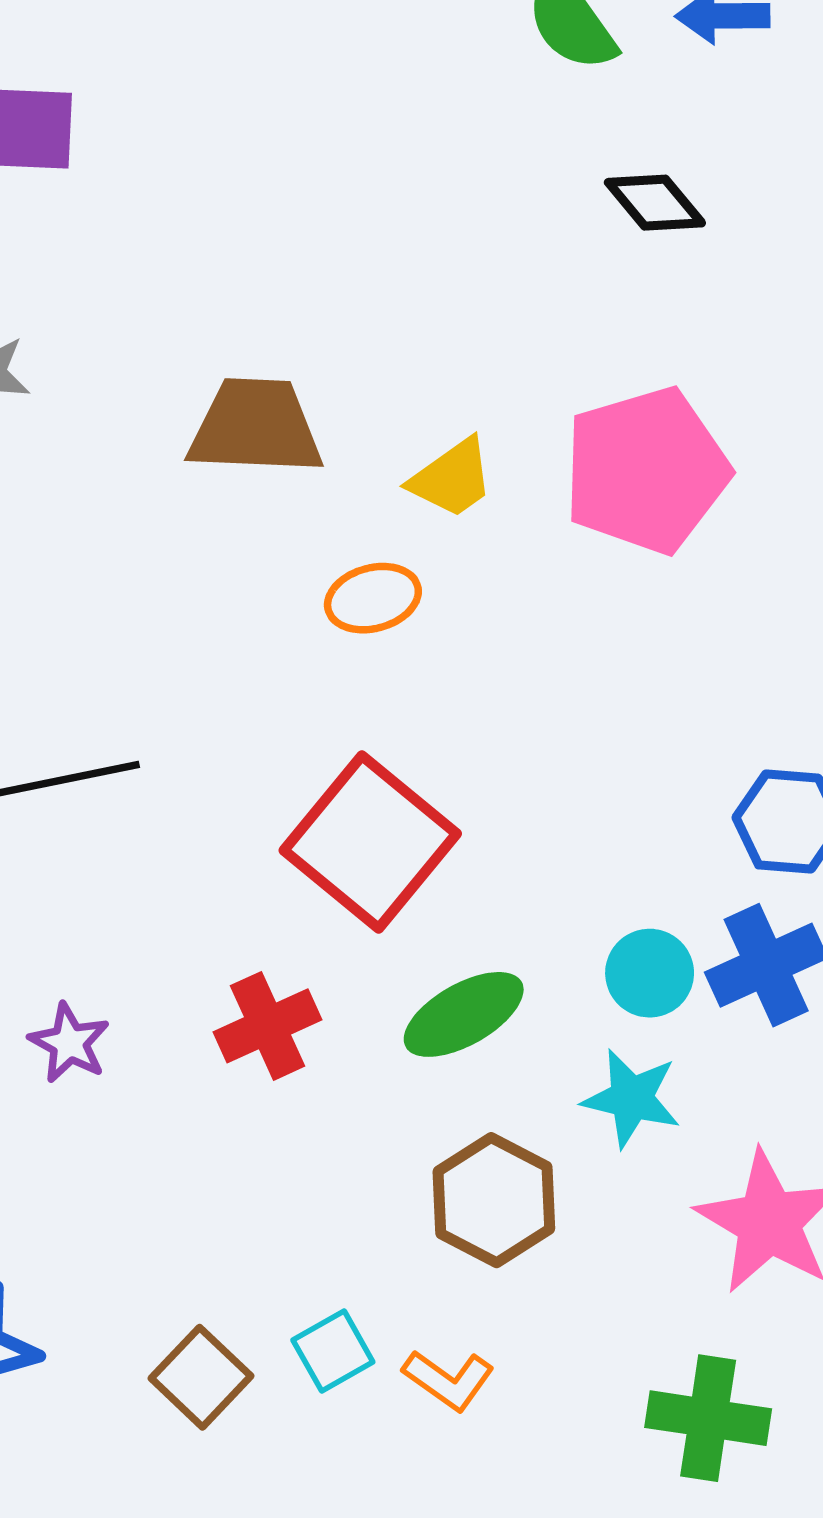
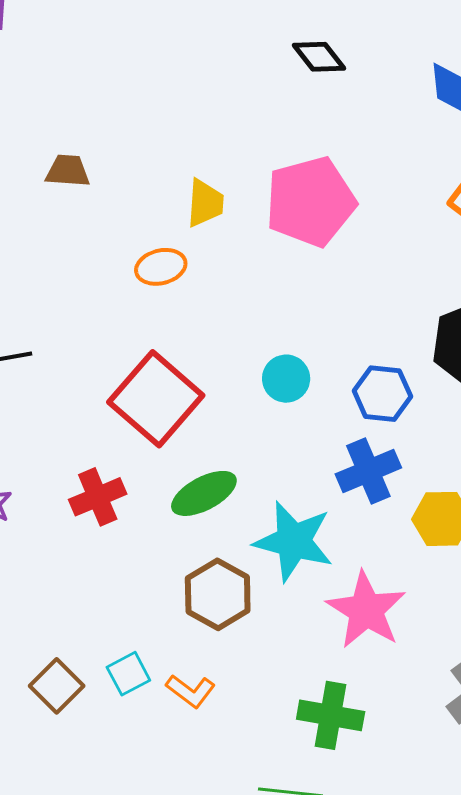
brown trapezoid: (255, 427) -> (68, 171), moved, size x0.6
yellow trapezoid: (452, 478) -> (205, 203), turned -52
cyan circle: (650, 973) -> (286, 379), moved
cyan star: (632, 1098) -> (294, 541), size x1.5

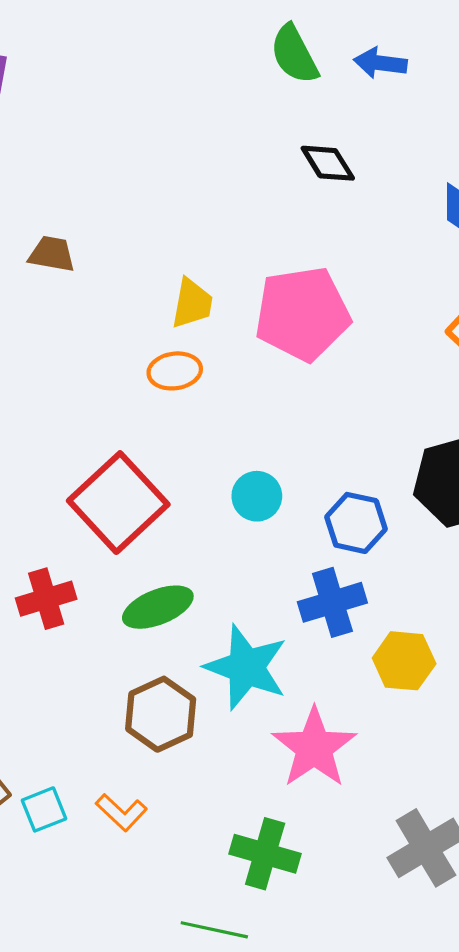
orange ellipse: (161, 267) -> (175, 371), moved
cyan square: (128, 674) -> (44, 809), moved

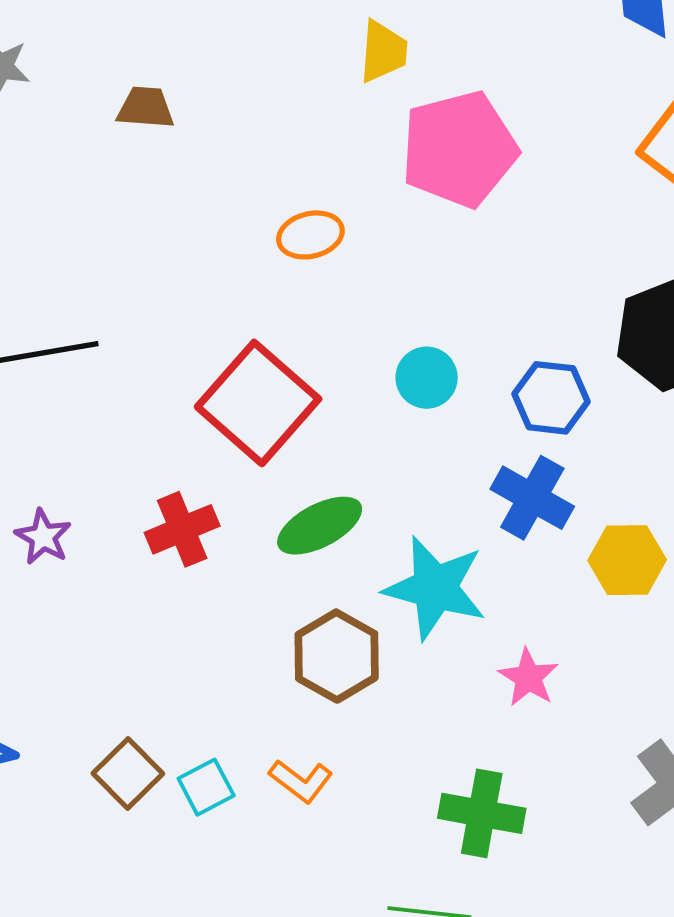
yellow trapezoid: (192, 303) -> (383, 51), moved
blue cross: (332, 602) -> (532, 498), turned -38
pink star: (314, 748) -> (528, 677), size x0.6

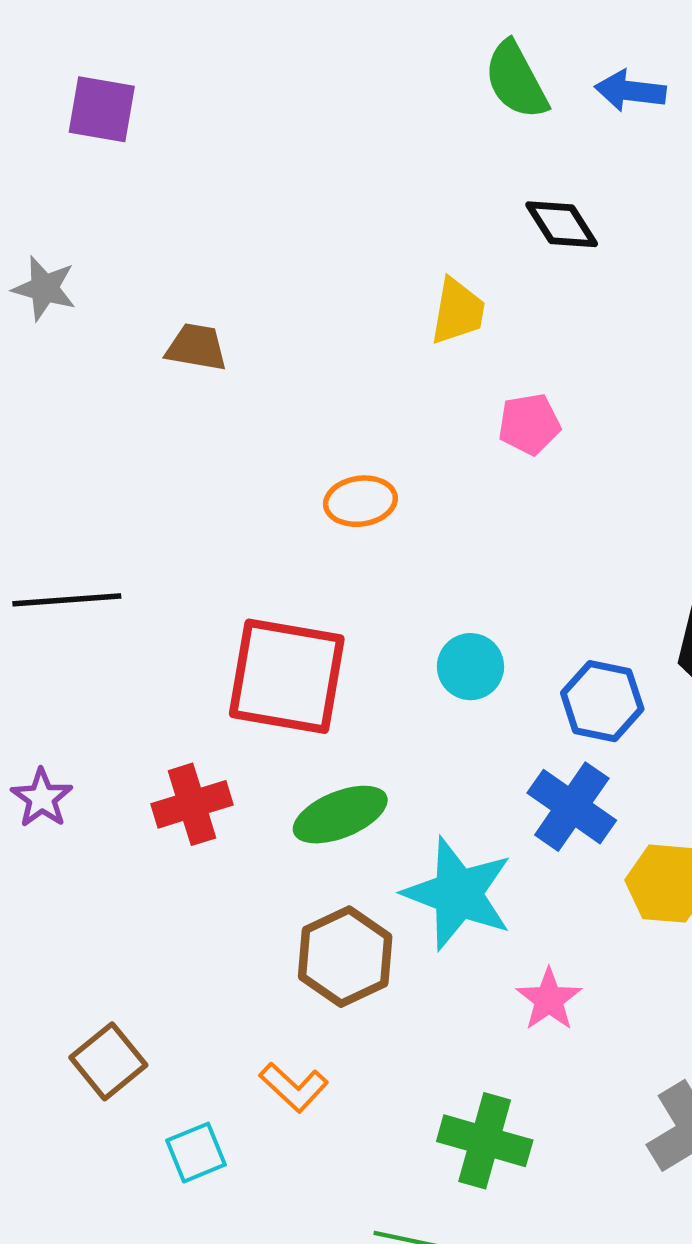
pink pentagon: (459, 149) -> (529, 424), size x0.5
red square: (258, 403) -> (287, 676), turned -37
cyan square: (206, 787) -> (196, 1153), moved

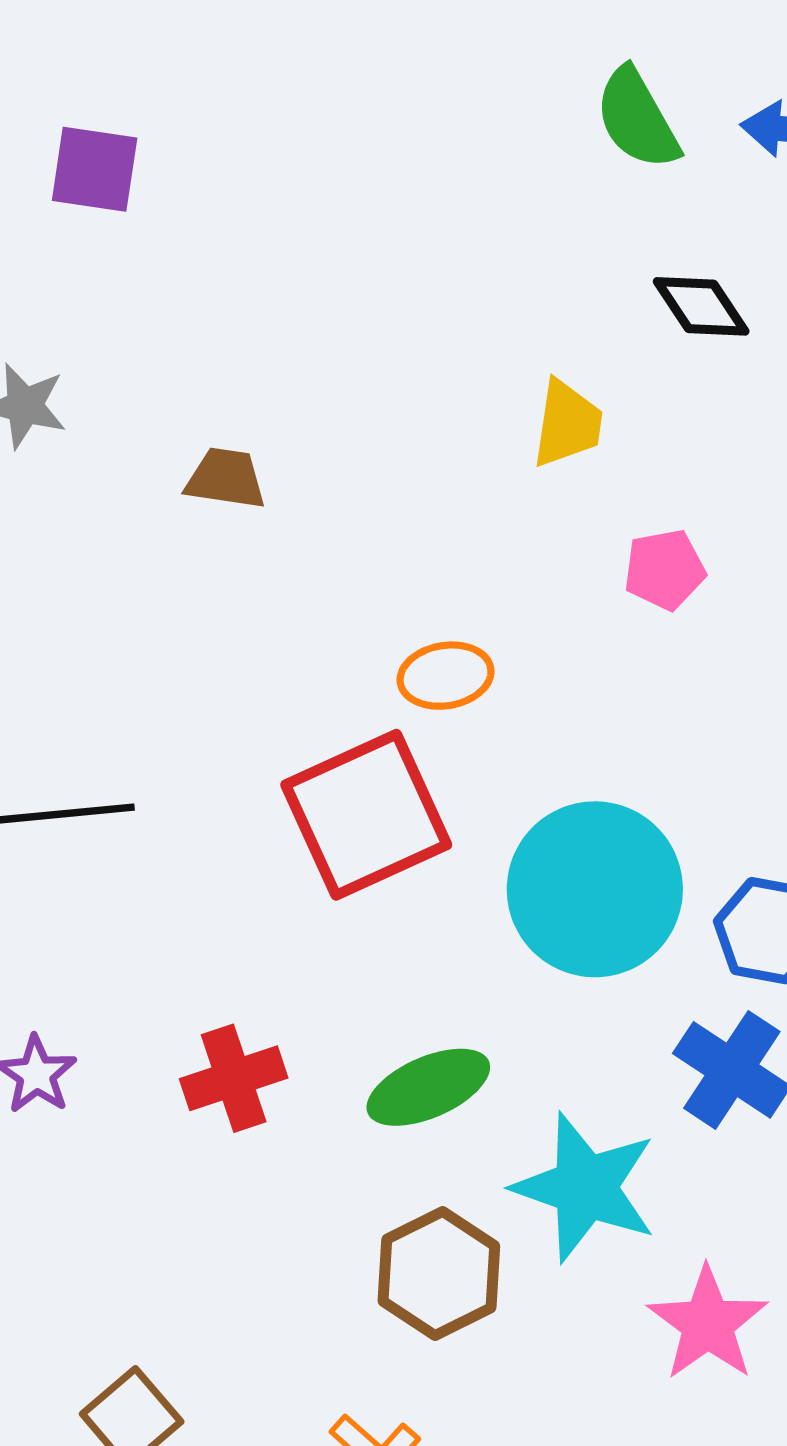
cyan circle: (470, 667) -> (595, 889), size x2.0
red square: (287, 676) -> (366, 815), moved, turned -33
pink star: (549, 999) -> (708, 1324), size x1.4

